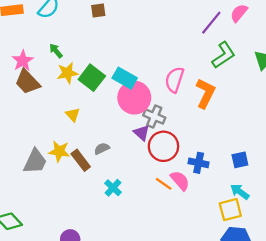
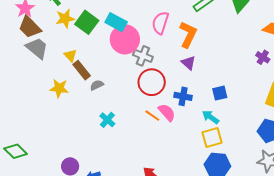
purple triangle: (142, 133) -> (188, 63), moved
brown rectangle: (81, 160) -> (82, 70), moved
gray trapezoid: (35, 161) -> (37, 48), moved, turned -75
cyan arrow: (240, 192) -> (211, 117), moved

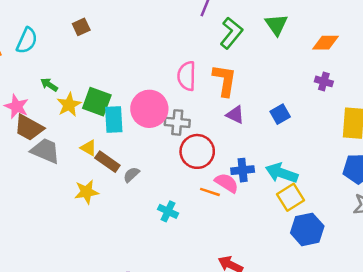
cyan rectangle: (116, 22) -> (114, 120), moved, turned 75
blue square: (220, 93) -> (280, 114), moved
blue cross: (183, 96) -> (243, 170), moved
cyan arrow: (211, 117) -> (282, 173), size x1.4
cyan cross: (107, 120) -> (168, 211), moved

